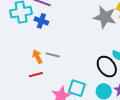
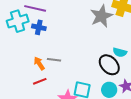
gray star: (105, 17) -> (101, 16), turned -30

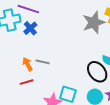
blue cross: (39, 27) -> (30, 28), turned 32

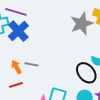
blue cross: (30, 28) -> (18, 31), size x1.5

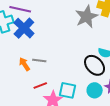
red line: (16, 85) -> (40, 86), moved

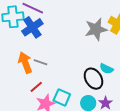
orange arrow: (24, 64) -> (25, 63), size x1.5
red line: (40, 86) -> (36, 87), turned -32

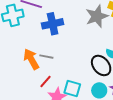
blue cross: (32, 27) -> (53, 24), moved, turned 30

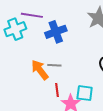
red line: (46, 82) -> (57, 90), turned -40

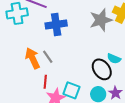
gray line: (54, 65) -> (48, 57), turned 40

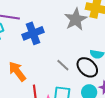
gray line: (48, 57) -> (63, 65), moved

